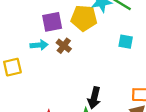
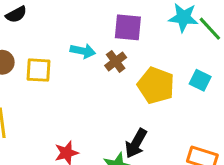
yellow pentagon: (84, 18) -> (156, 85), moved
purple square: (52, 22) -> (128, 27), moved

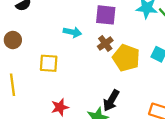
brown cross: (116, 61) -> (105, 43), moved
yellow square: (38, 70) -> (49, 63), moved

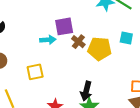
purple square: (106, 15) -> (64, 26), moved
black arrow: (111, 100) -> (86, 91), moved

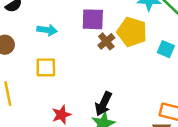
cyan arrow: (48, 40) -> (47, 30), moved
yellow pentagon: (100, 49) -> (132, 32), moved

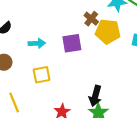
purple square: (93, 19) -> (72, 43), moved
brown cross: (106, 41) -> (91, 19), moved

